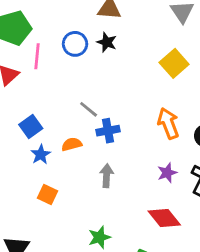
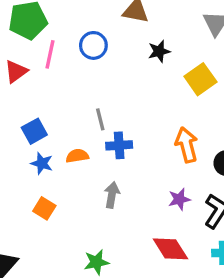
black star: (107, 42) -> (159, 51), moved, turned 30
gray line: (89, 109) -> (100, 119), turned 30
blue star: (41, 155) -> (42, 163), turned -30

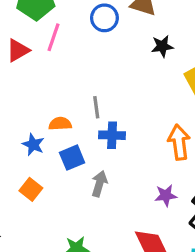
blue circle: (93, 45) -> (104, 18), moved
blue square: (34, 131) -> (72, 158), moved
orange semicircle: (77, 156) -> (60, 124), moved

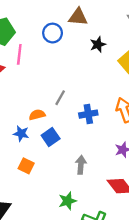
gray line: (96, 107) -> (60, 98), turned 49
blue cross: (112, 135) -> (88, 114), moved
gray arrow: (99, 184) -> (81, 165), moved

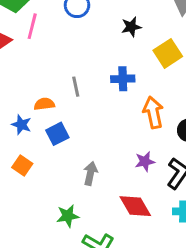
gray line: (60, 98) -> (76, 87), turned -49
blue cross: (88, 114) -> (123, 79), moved

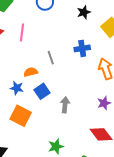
pink line: (32, 26) -> (22, 32), moved
orange square: (22, 166) -> (21, 116), size x1.5
gray arrow: (90, 173) -> (65, 105), moved

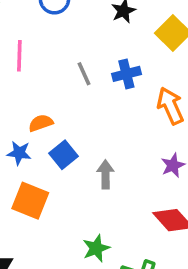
gray line: (51, 58) -> (84, 74), moved

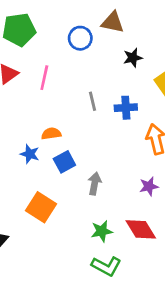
orange square: (30, 201) -> (41, 207), moved
green star: (96, 248) -> (102, 231), moved

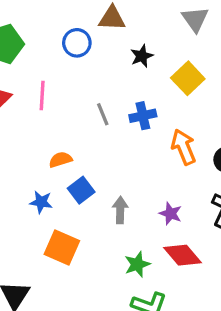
blue star: (30, 154) -> (41, 202), moved
purple star: (149, 186) -> (170, 213), moved, turned -30

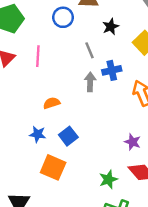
gray line: (103, 114) -> (89, 50), moved
blue square: (81, 190) -> (68, 136), moved
gray arrow: (120, 210) -> (90, 82), moved

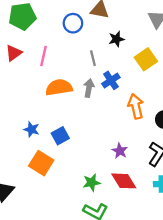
blue cross: (112, 70) -> (111, 80), turned -30
orange semicircle: (52, 103) -> (59, 87), moved, size x1.6

